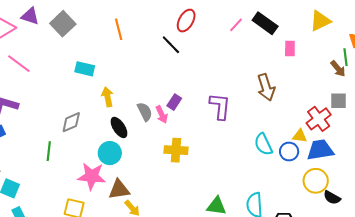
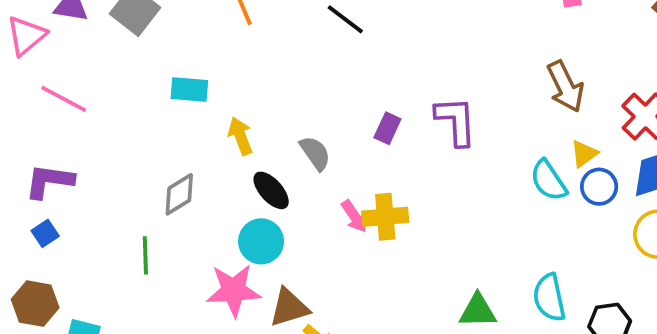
brown arrow: (266, 87) -> (565, 86), moved
purple rectangle: (174, 102) -> (387, 128), moved
pink arrow: (162, 114) -> (354, 216), moved
yellow triangle: (300, 136) -> (584, 154), moved, turned -35

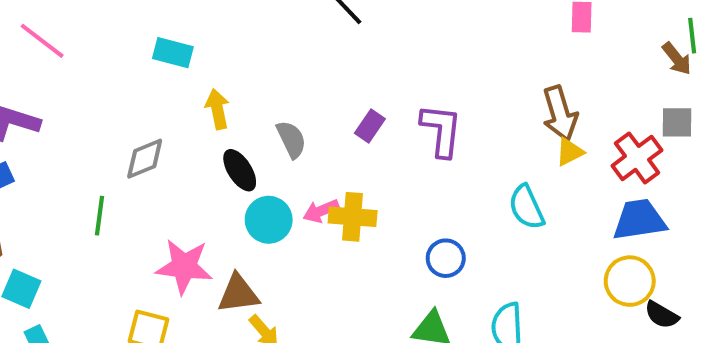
yellow triangle: (584, 154) -> (570, 152), moved
blue circle: (599, 187) -> (446, 258), moved
pink arrow: (354, 216) -> (321, 211), turned 92
cyan circle: (261, 241) -> (269, 220), moved

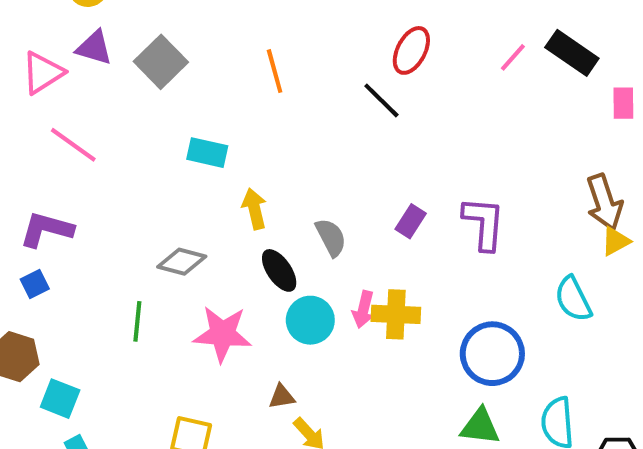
gray diamond: (145, 159) -> (182, 262), turned 39
pink arrow: (321, 211) -> (363, 309), turned -52
blue circle: (446, 258) -> (492, 354), size x1.6
pink star: (184, 267) -> (222, 334), moved
brown triangle: (238, 294) -> (282, 397), size x0.6

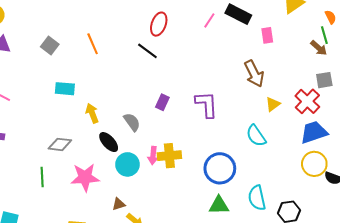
gray square: (161, 62) -> (50, 45), moved, size x0.7
brown arrow: (604, 202) -> (254, 74), moved
purple rectangle: (411, 221) -> (162, 102), moved

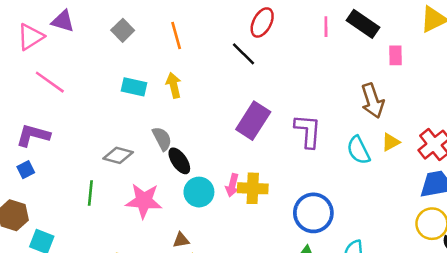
pink line: (209, 20) -> (326, 27), turned -42
purple rectangle: (162, 102) -> (253, 121), size x1.8
yellow arrow: (92, 113) -> (174, 85), moved
gray semicircle: (132, 122) -> (162, 139), moved
cyan semicircle: (256, 136) -> (358, 150), moved

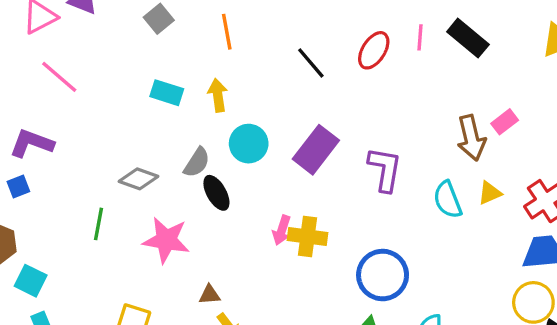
red ellipse: (262, 22) -> (374, 50), moved
pink rectangle: (395, 55) -> (505, 122), moved, turned 48
gray semicircle: (162, 139) -> (197, 162), turned 55
cyan circle: (199, 192) -> (249, 144), moved

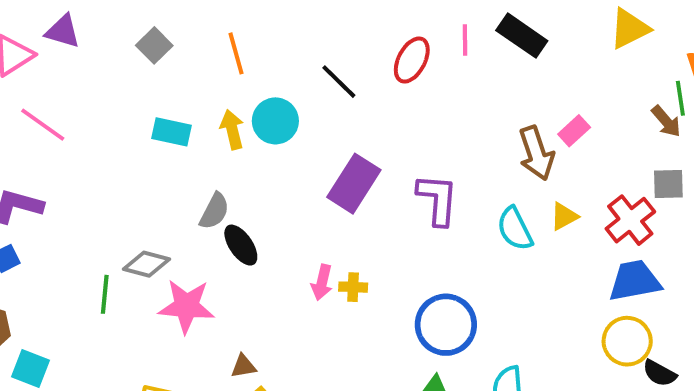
cyan circle: (249, 144) -> (275, 121), moved
gray diamond: (139, 179) -> (147, 264), moved
yellow cross: (307, 237) -> (353, 287), size x0.6

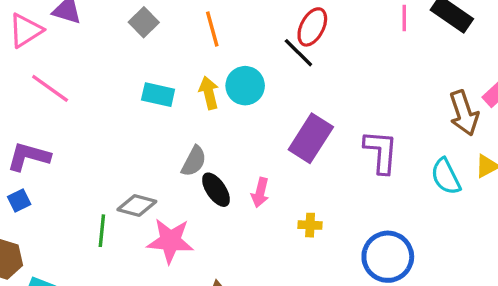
red ellipse: (412, 60) -> (312, 27), moved
pink arrow: (322, 282) -> (260, 193), moved

